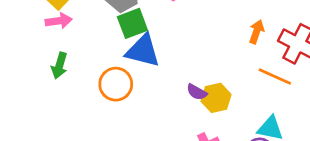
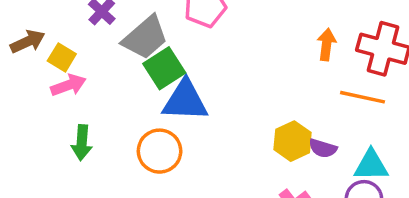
purple semicircle: (197, 92) -> (323, 148), moved

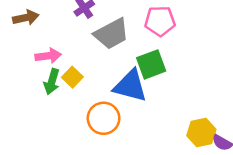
yellow square: (62, 57) -> (72, 77), moved
green square: (164, 68) -> (151, 64), moved
green arrow: (82, 143) -> (52, 82), moved

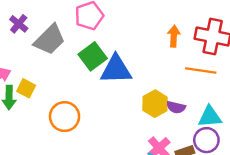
blue triangle: (130, 86) -> (116, 69), moved

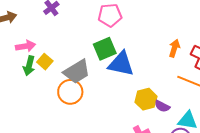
gray trapezoid: (50, 40) -> (77, 72), moved

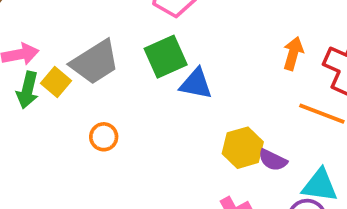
blue triangle: (121, 64) -> (196, 84), size x0.7
gray trapezoid: (77, 72) -> (95, 62), moved
orange circle: (70, 92) -> (104, 137), size x0.6

